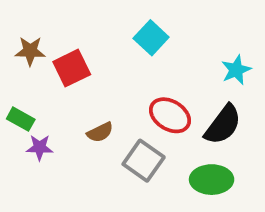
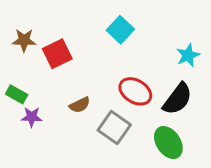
green ellipse: (212, 180) -> (168, 143), turned 56

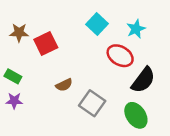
cyan star: (188, 55) -> (136, 29), moved
red ellipse: (135, 91) -> (120, 56), moved
purple star: (32, 117) -> (14, 101), moved

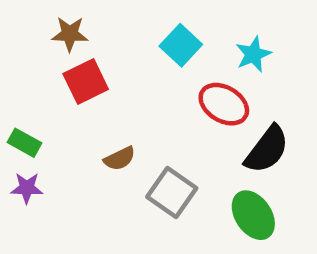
brown star: (19, 33) -> (70, 34), moved

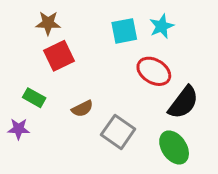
cyan square: (181, 45) -> (124, 31), turned 36
cyan star: (253, 54) -> (162, 26), moved
green rectangle: (24, 143) -> (34, 98), moved

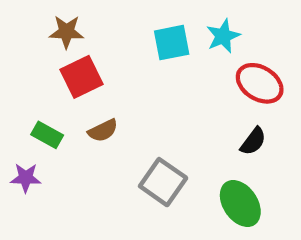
red ellipse: (154, 71) -> (260, 83), moved
black semicircle: (183, 102) -> (253, 141), size x0.6
brown semicircle: (82, 109) -> (103, 131), moved

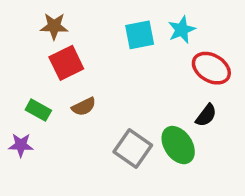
green ellipse: (240, 204) -> (178, 145), moved

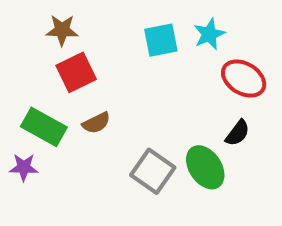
green rectangle: (38, 110) -> (44, 127), size x1.5

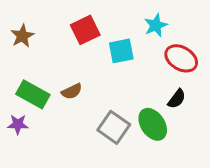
brown star: (62, 30) -> (22, 36), moved, turned -30
cyan square: (161, 40) -> (121, 51), moved
red square: (76, 72) -> (85, 30), moved

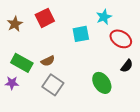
red square: (85, 30) -> (45, 18), moved
black semicircle: (177, 99) -> (127, 66), moved
gray square: (114, 127) -> (53, 85), moved

